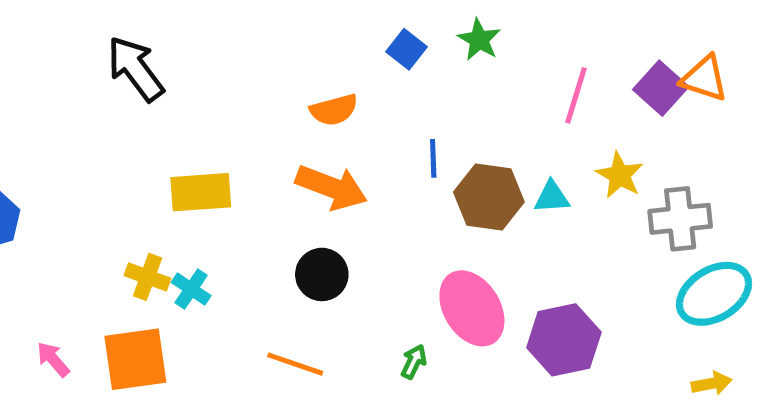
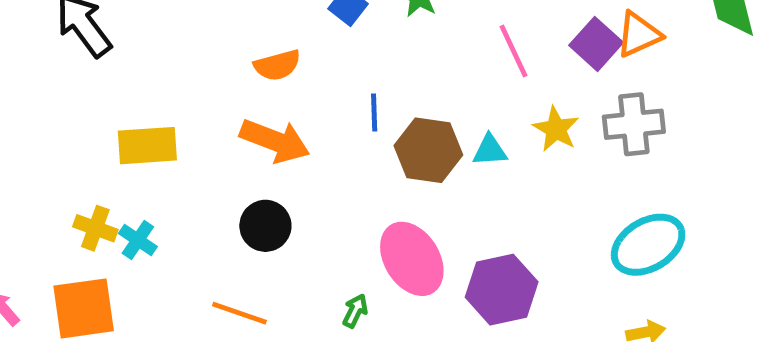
orange triangle: (704, 78) -> (639, 35), turned -42
pink line: (576, 95) -> (513, 51), turned -42
gray cross: (680, 219) -> (634, 124), moved

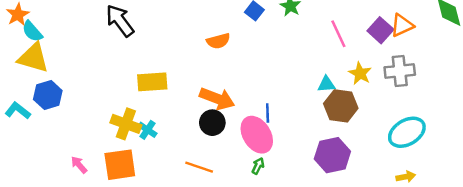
blue line: (374, 112) -> (268, 113), moved
orange arrow: (275, 141) -> (217, 99), moved
brown hexagon: (428, 150) -> (341, 106), moved
yellow cross: (95, 228) -> (126, 124), size x1.4
pink ellipse: (412, 259) -> (257, 135), moved

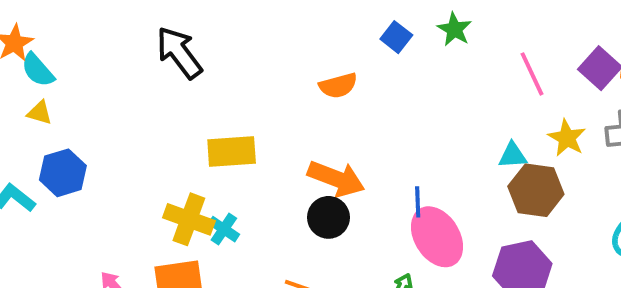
yellow triangle: (33, 58) -> (40, 113), size x0.5
pink ellipse: (257, 135) -> (437, 237), moved

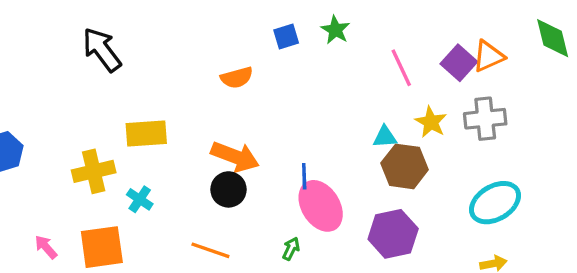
blue square: (396, 37) -> (286, 36), turned 35
yellow cross: (189, 219) -> (94, 171), moved, turned -33

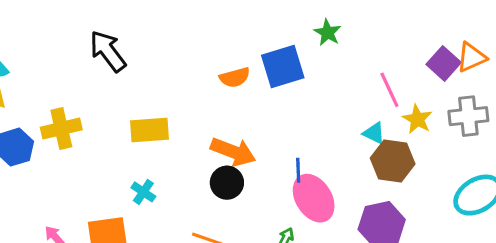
blue square: (286, 36) -> (283, 67), moved, size x1.8
pink line: (401, 68) -> (389, 90), moved
cyan triangle: (385, 137) -> (374, 133), turned 30
yellow cross: (94, 171) -> (61, 128), moved

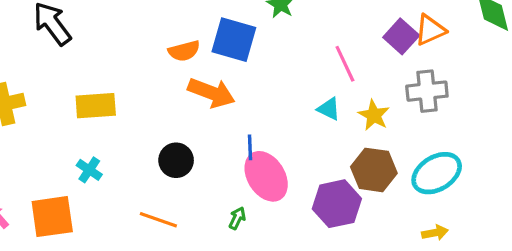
blue square: (283, 67) -> (234, 40), turned 33
yellow star: (417, 119) -> (374, 115), moved
orange arrow: (233, 152) -> (211, 93), moved
brown hexagon: (393, 161) -> (374, 170), moved

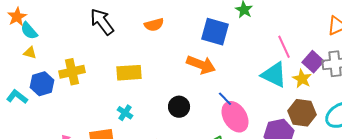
purple square: (401, 36) -> (313, 62), moved
orange semicircle: (184, 51) -> (154, 25), moved
cyan triangle: (329, 109) -> (274, 75), size x1.8
blue line: (250, 147) -> (225, 99), turned -42

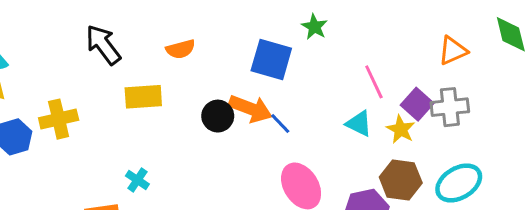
yellow rectangle: (129, 73) -> (143, 97), moved
cyan triangle: (274, 75) -> (359, 123), size x0.7
blue line: (225, 99) -> (280, 123), moved
black circle: (179, 107) -> (218, 116), moved

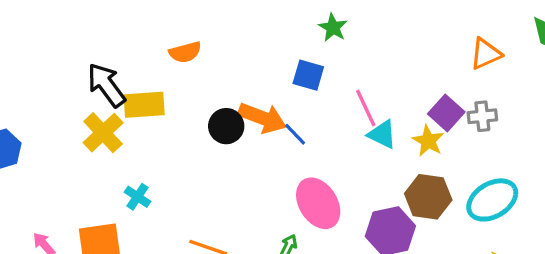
black arrow: (103, 45) -> (106, 85), moved
blue square: (271, 60) -> (308, 75), moved, size x0.7
pink line: (374, 82) -> (366, 108), moved
gray cross: (450, 107) -> (482, 116), size x0.7
yellow cross: (59, 119) -> (103, 133), moved, turned -30

